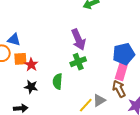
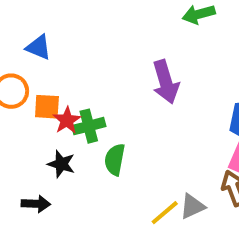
blue triangle: (14, 40) -> (39, 47), moved
green cross: (78, 62) -> (89, 126), moved

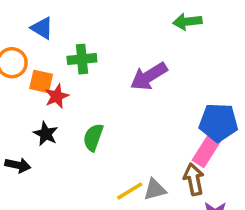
purple arrow: (166, 82) -> (149, 76), turned 66
green cross: (89, 126) -> (82, 59), moved

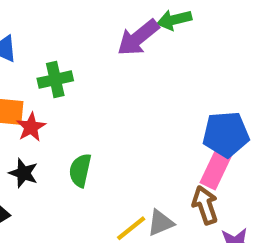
purple arrow: (149, 76) -> (138, 38), moved

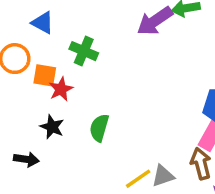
green cross: (55, 80) -> (84, 51), turned 32

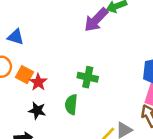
green cross: (84, 51) -> (88, 77), moved
orange square: (45, 75) -> (25, 75), turned 30

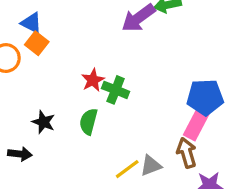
orange square: (25, 75) -> (37, 43), moved
red star: (38, 82) -> (93, 80), moved

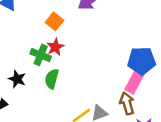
orange square: (37, 43) -> (55, 21), moved
green cross: (116, 90) -> (41, 55), moved

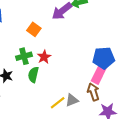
red star: (55, 47) -> (44, 57), moved
green cross: (41, 55) -> (24, 56), turned -35

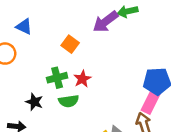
green semicircle: (33, 75) -> (69, 101), turned -112

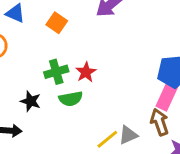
orange square: (70, 44) -> (57, 23), moved

